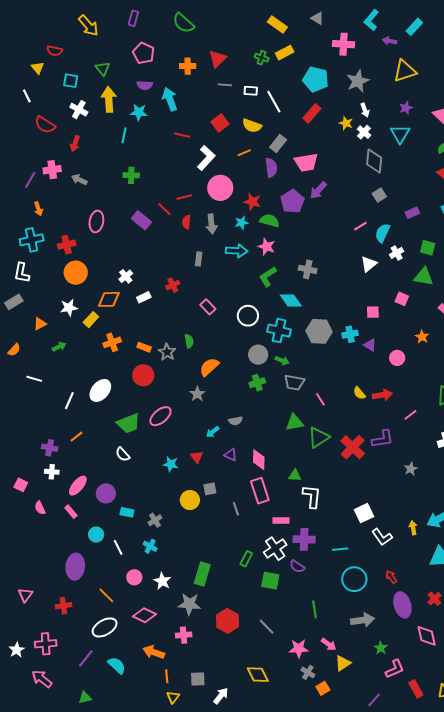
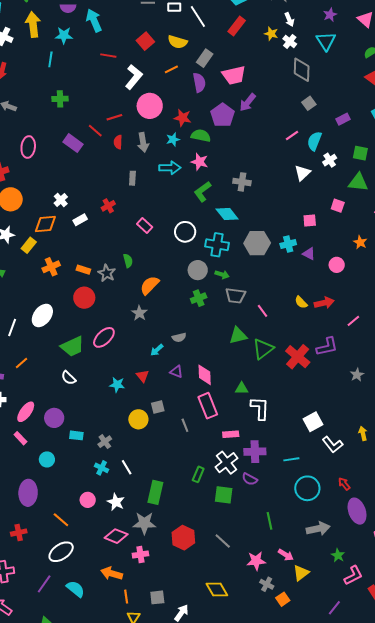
white line: (118, 547) -> (127, 467), moved
pink diamond: (144, 615) -> (116, 536), moved

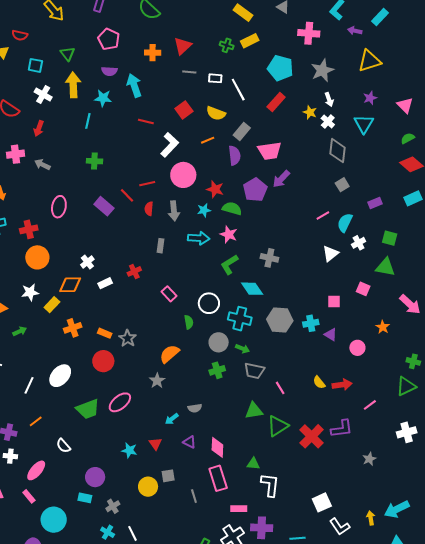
green semicircle: (128, 261) -> (189, 322), moved
white semicircle: (69, 378) -> (63, 446), moved
purple circle: (54, 418) -> (95, 477), moved
cyan circle: (47, 459) -> (54, 520), size x1.6

